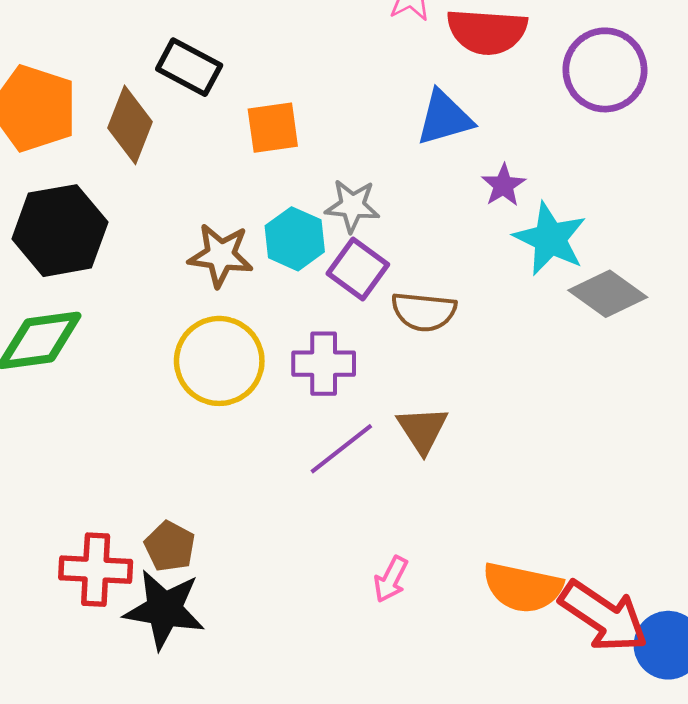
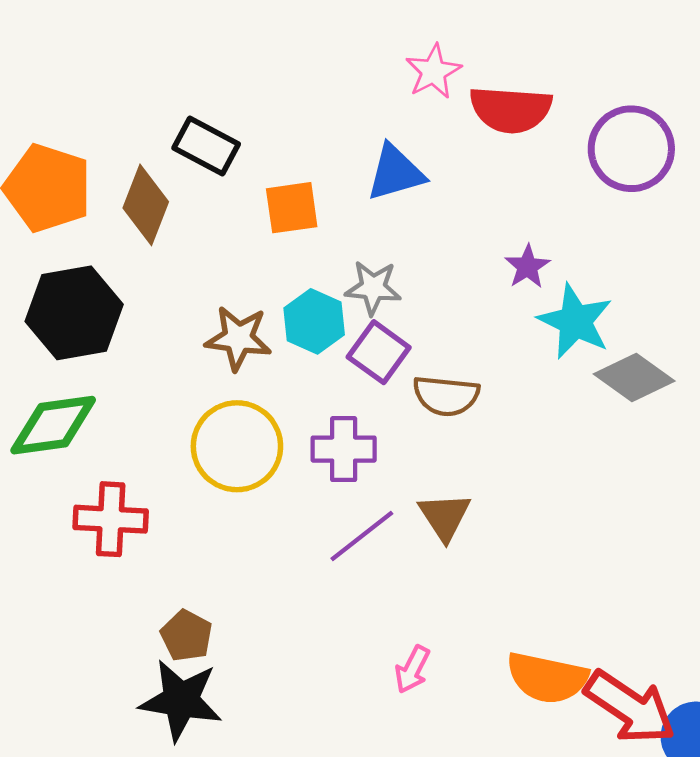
blue triangle: (444, 118) -> (396, 173), moved
red cross: (96, 570) -> (111, 519), moved

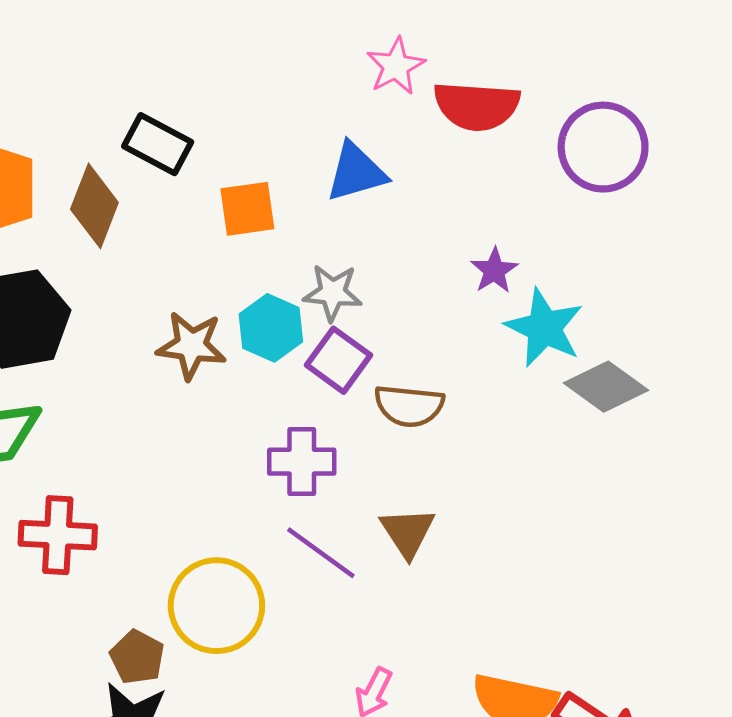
yellow circle: (237, 446) -> (216, 606), moved
purple line: (362, 536) -> (321, 553), turned 74

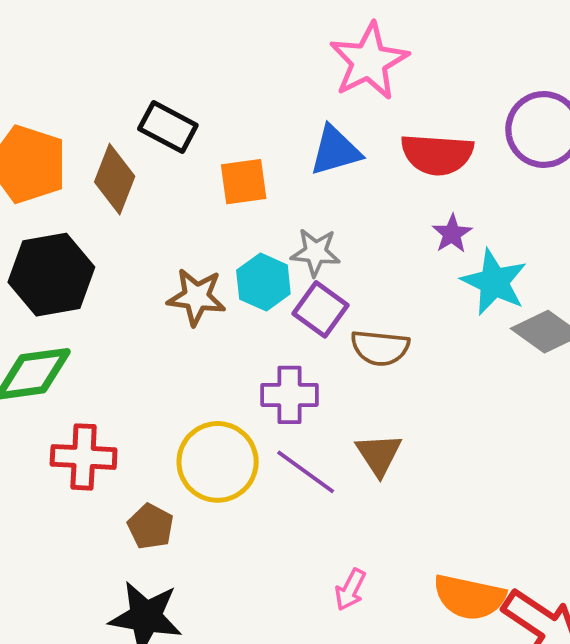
pink star: (396, 66) -> (369, 61), size x1.6
red semicircle: (477, 106) -> (437, 154), moved
yellow circle: (216, 606) -> (218, 462), moved
brown pentagon: (137, 657) -> (151, 526), moved

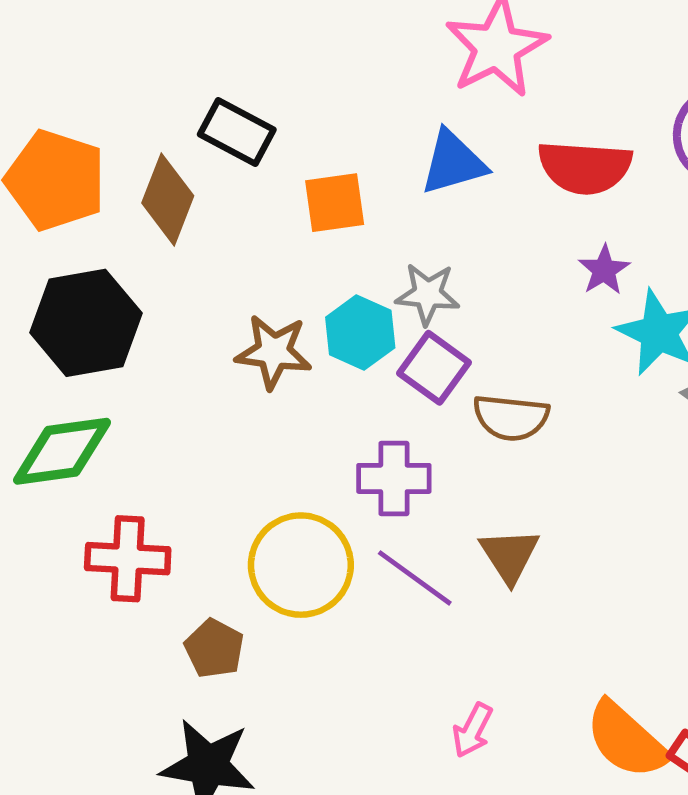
orange semicircle: (469, 597) -> (626, 740), turned 30

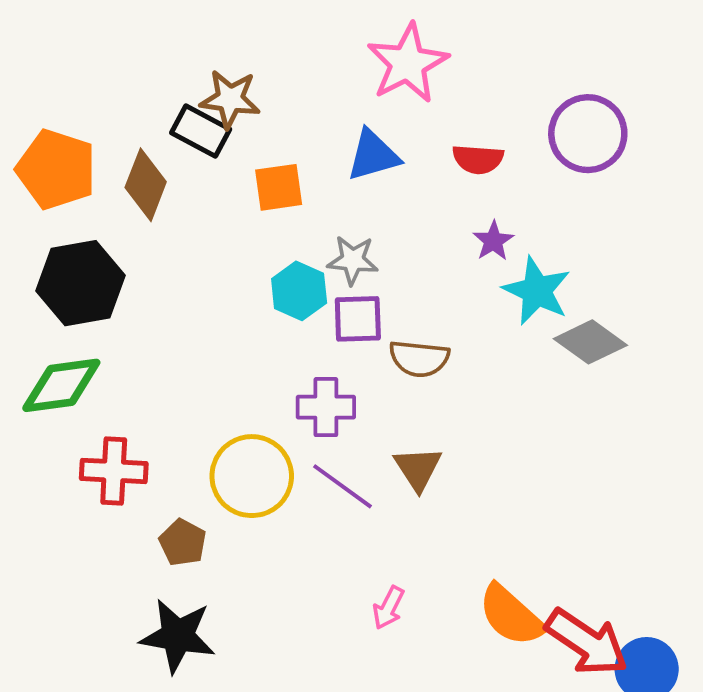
red semicircle: (585, 167) -> (478, 159), size x0.7
brown star: (274, 352) -> (230, 99), moved
purple square: (434, 368) -> (358, 319), turned -38

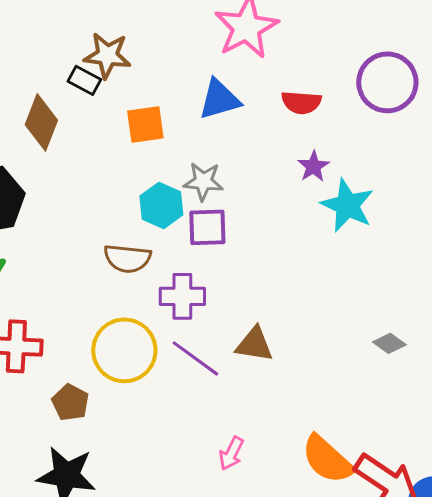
black rectangle: (201, 131) -> (84, 80), size x0.7
gray diamond: (590, 342) -> (389, 343), moved, size x0.6
brown semicircle: (419, 359) -> (127, 258), moved
brown triangle: (418, 468) -> (254, 344), turned -48

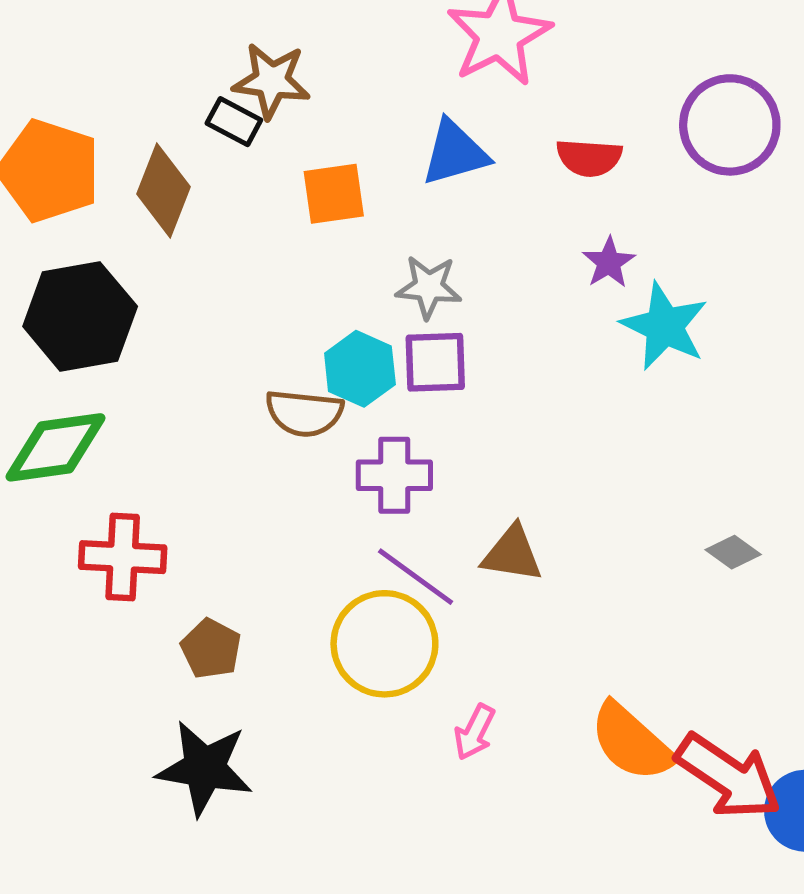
cyan hexagon: (161, 205) -> (360, 369), moved
yellow circle: (124, 350) -> (384, 644), moved

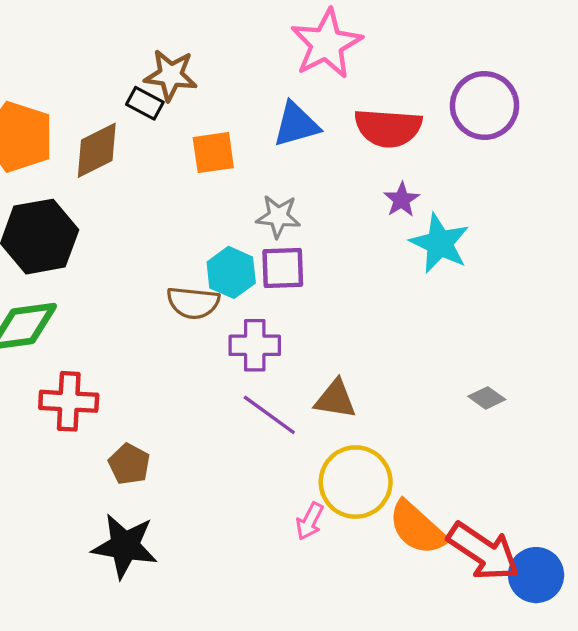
red semicircle: (589, 158) -> (388, 128), size x1.5
brown diamond: (164, 190) -> (97, 150), turned 42
yellow circle: (384, 644) -> (356, 482), moved

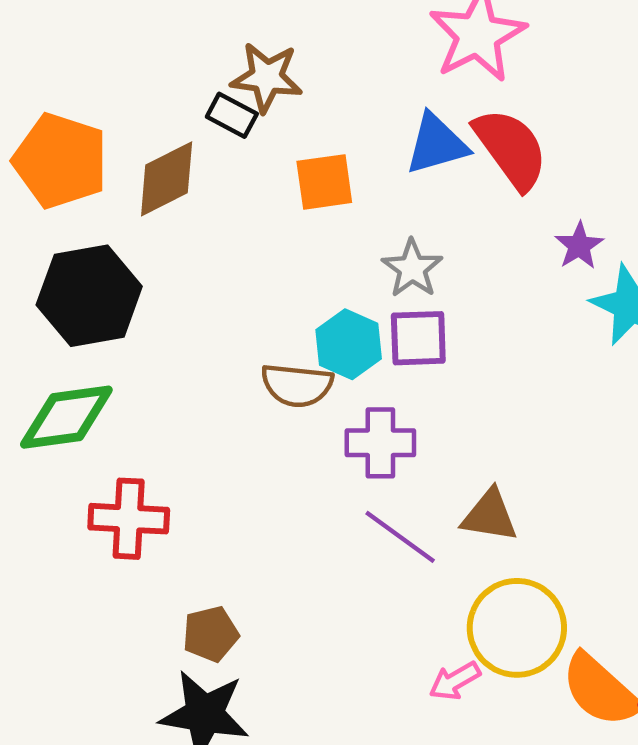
red semicircle: (388, 128) -> (511, 149), moved, turned -130
gray star: (278, 216) -> (412, 268), turned 30
brown pentagon: (129, 464) -> (211, 634), moved, turned 30
pink arrow: (310, 521) -> (455, 681), turned 33

